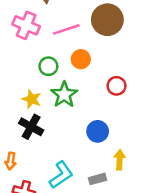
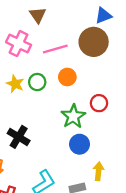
green star: (64, 95) -> (73, 116), moved
yellow star: (32, 99) -> (15, 84), moved

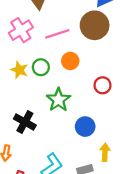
pink cross: (19, 44) -> (21, 30), turned 35
green star: (73, 116) -> (58, 100), moved

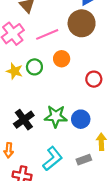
green star: (58, 100) -> (56, 116), moved, turned -30
black cross: (25, 122) -> (24, 120), turned 30

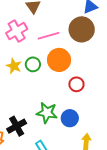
orange circle: (62, 59) -> (59, 60), size x1.5
red circle: (94, 79) -> (76, 84), moved
black cross: (24, 120) -> (17, 126), moved

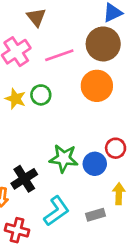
orange circle: (59, 60) -> (97, 86), moved
red circle: (76, 84) -> (116, 148), moved

